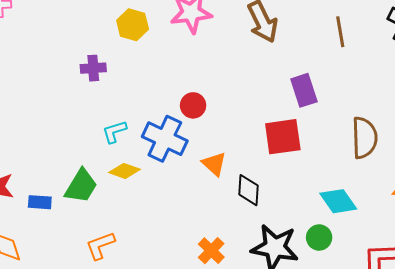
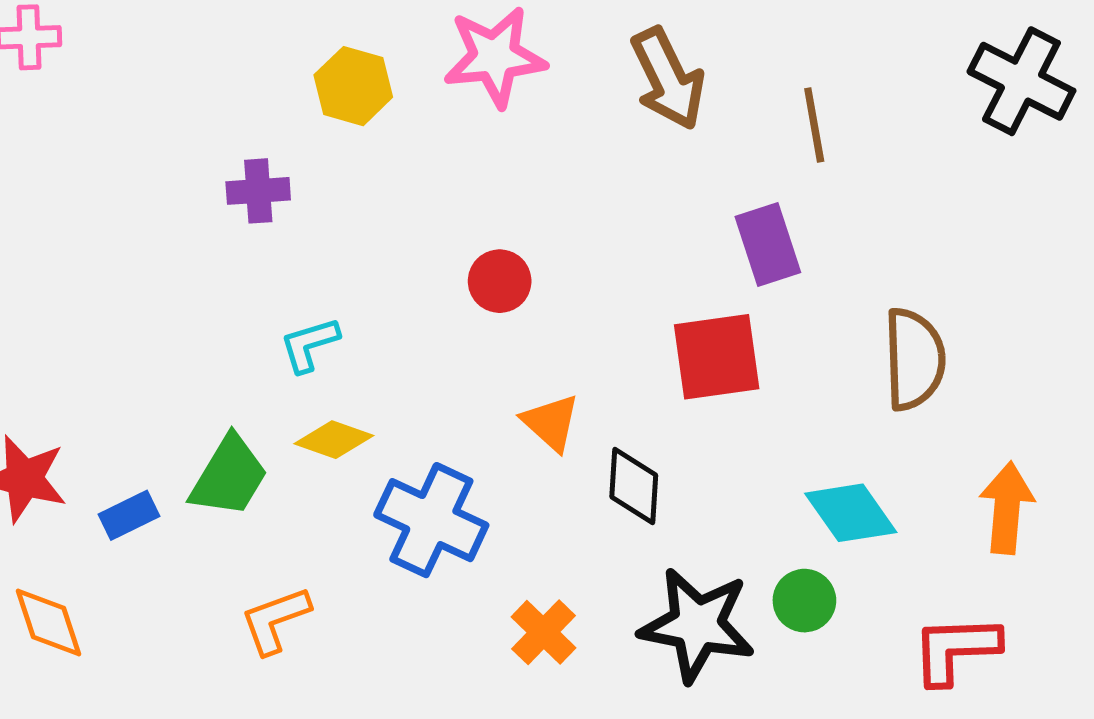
brown line: (340, 32) -> (814, 125), moved
blue cross: (165, 139) -> (431, 520), moved
blue rectangle: (40, 202) -> (129, 515), turned -30

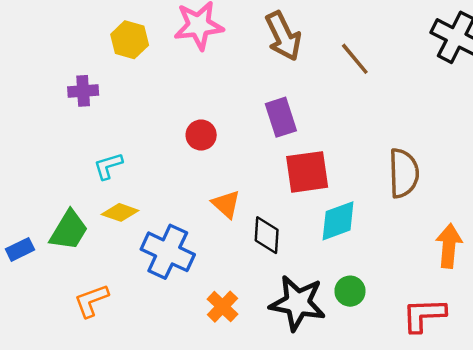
brown line: (814, 125) -> (355, 59), turned -30
purple rectangle: (768, 245) -> (281, 117), moved
cyan diamond: (851, 513) -> (338, 221), moved, turned -75

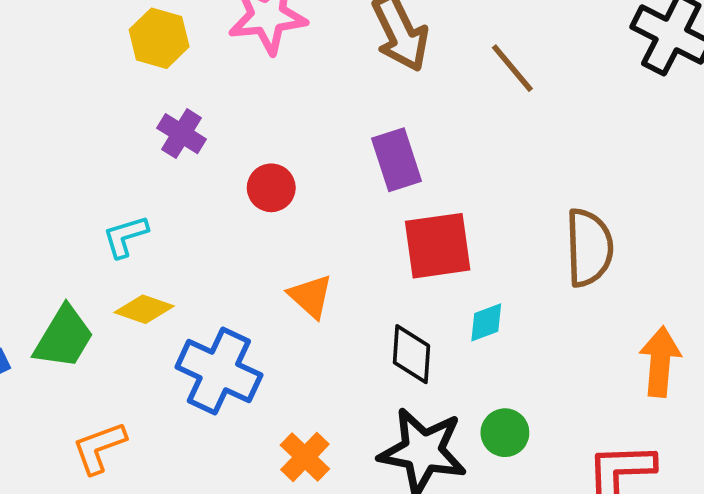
purple cross: (83, 91) -> (182, 134), moved, turned 36
cyan diamond: (338, 221) -> (486, 322), size x0.6
black diamond: (267, 235) -> (411, 354), moved

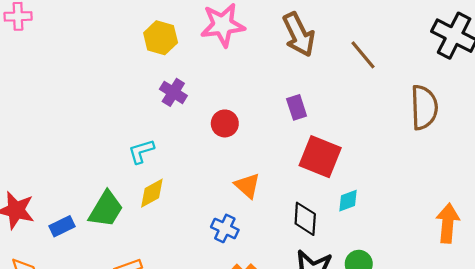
purple rectangle: (396, 160) -> (297, 107), size x0.7
red square: (438, 246) -> (320, 157), turned 30
brown semicircle: (589, 248) -> (424, 107), moved
yellow diamond: (144, 309) -> (152, 193), turned -48
blue cross: (219, 371) -> (225, 228), moved, size x0.6

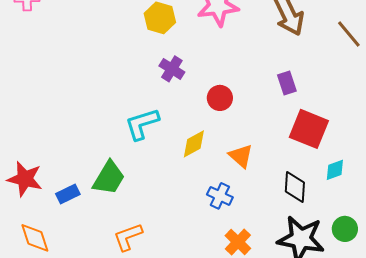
cyan L-shape: (141, 151) -> (142, 124), size x1.4
yellow diamond: (152, 193) -> (194, 144), moved

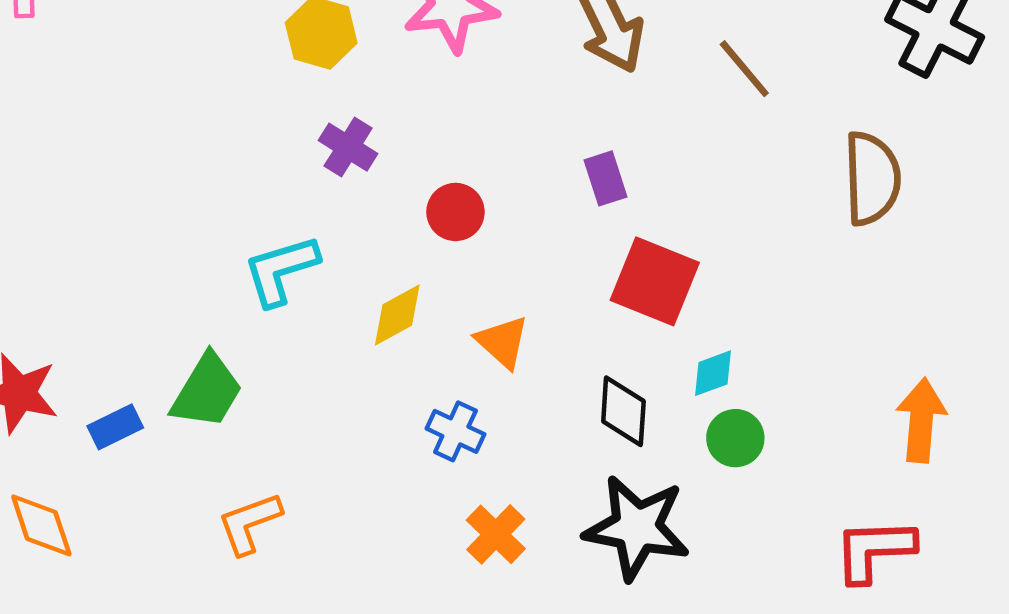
green circle: (345, 229) -> (735, 438), moved

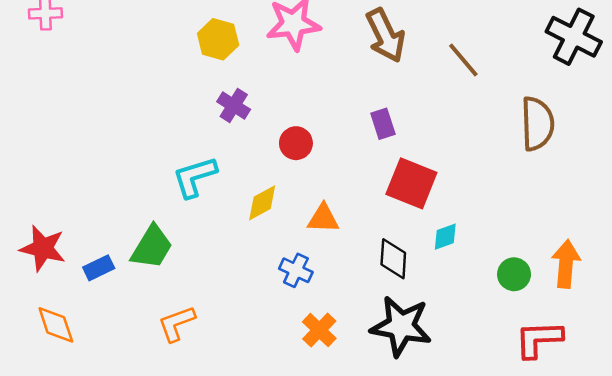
orange triangle: (503, 342) -> (323, 218), turned -40
green circle: (735, 438) -> (514, 274), moved

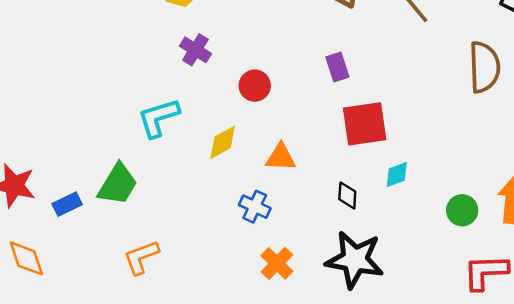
red square: (411, 183) -> (365, 124), turned -30
black diamond: (393, 259) -> (347, 195), size x0.7

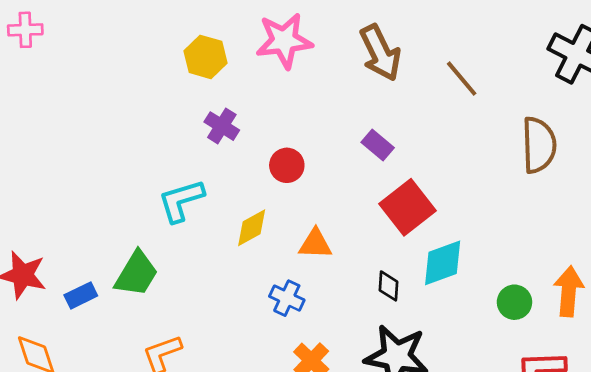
purple rectangle: (337, 67) -> (378, 145), turned -32
red square: (365, 124) -> (407, 207), turned -30
cyan diamond: (397, 174) -> (443, 263), size x1.6

